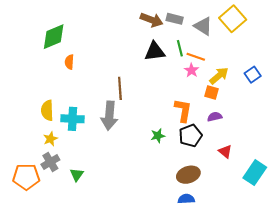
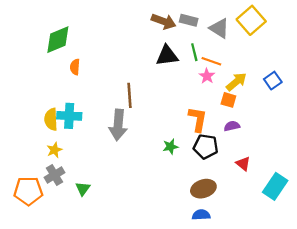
cyan cross: (73, 119) -> (69, 116), moved
black pentagon: (190, 136) -> (206, 147), turned 30

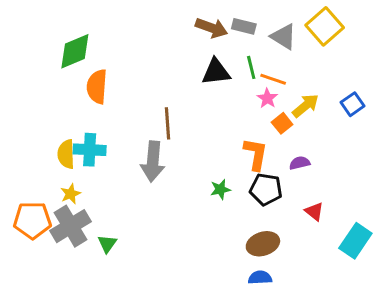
orange semicircle: (75, 67) -> (97, 87), size x1.6
orange square: (228, 100) -> (282, 123), moved, turned 35
gray cross: (54, 175) -> (71, 226), size x1.5
orange pentagon: (28, 191) -> (32, 220), moved

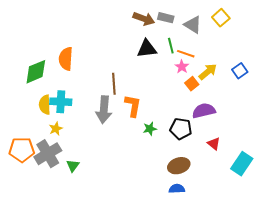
yellow square: (325, 26) -> (221, 18), size x0.7
green diamond: (75, 51) -> (36, 72), moved
orange L-shape: (256, 154) -> (133, 106), moved
purple semicircle: (300, 163) -> (204, 111), size x1.6
yellow star: (71, 194) -> (56, 129), moved

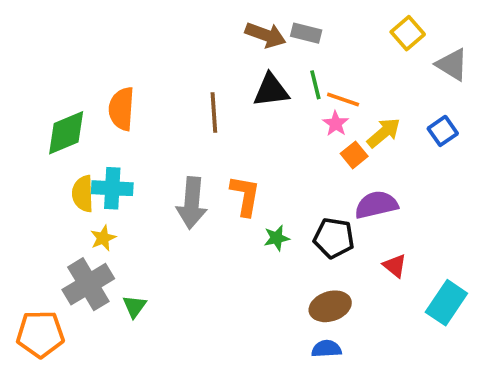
gray triangle: (193, 25) -> (452, 64), moved
brown line: (114, 84) -> (214, 112), moved
orange pentagon: (22, 150) -> (40, 334), moved

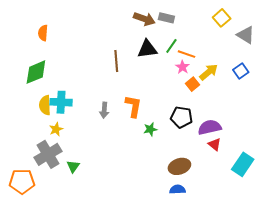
green line: (315, 85) -> (171, 46), turned 49
orange semicircle: (122, 109) -> (43, 33), moved, size x0.7
gray arrow: (192, 203) -> (104, 110), size x0.6
purple semicircle: (376, 205) -> (210, 127), moved
black pentagon: (334, 238) -> (181, 117), moved

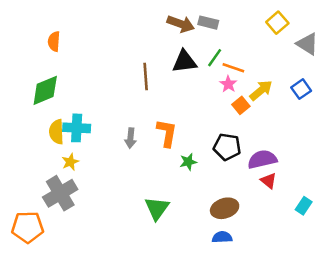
cyan rectangle: (243, 164) -> (304, 206), size x0.6
green triangle: (73, 166) -> (157, 208), moved, size x1.5

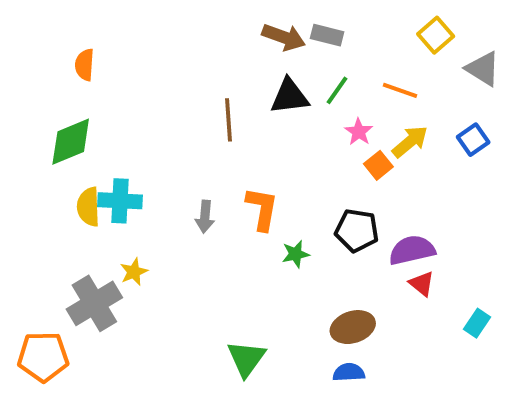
orange line: (233, 68) -> (400, 90), moved
yellow star: (70, 162) -> (134, 272), moved
green triangle: (157, 208) -> (246, 359), moved

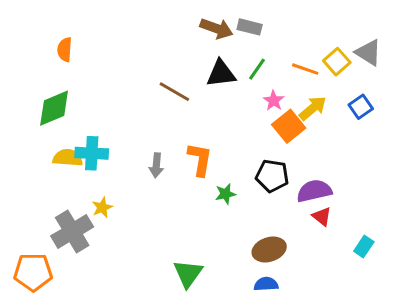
yellow square: (436, 35) -> (337, 62), moved
brown line: (228, 120) -> (174, 92), turned -56
orange square: (378, 165) -> (289, 126), size x1.5
yellow semicircle: (88, 207) -> (68, 158), turned 96

